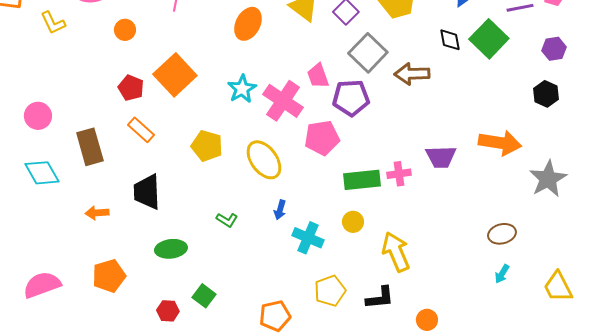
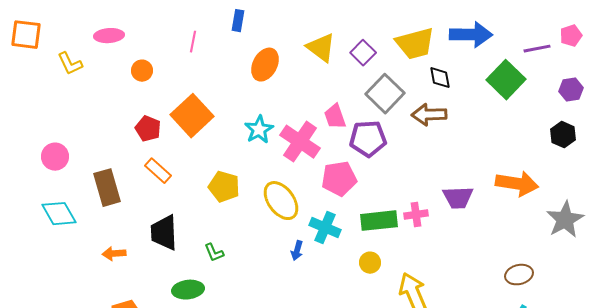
black diamond: (450, 40) -> (440, 78), moved
green L-shape: (227, 220) -> (214, 253), moved, turned 35
cyan cross: (308, 238) -> (325, 228), moved

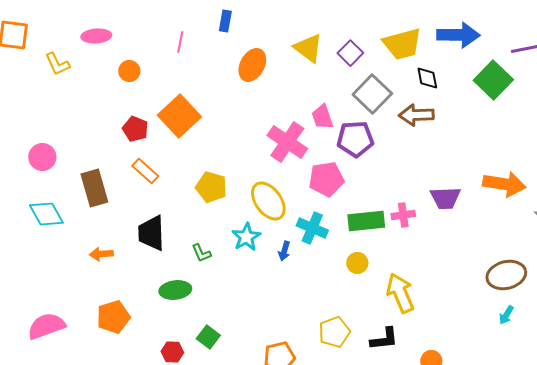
cyan star: (259, 130) -> (246, 237), moved
brown ellipse: (519, 275) -> (506, 275), size x1.4

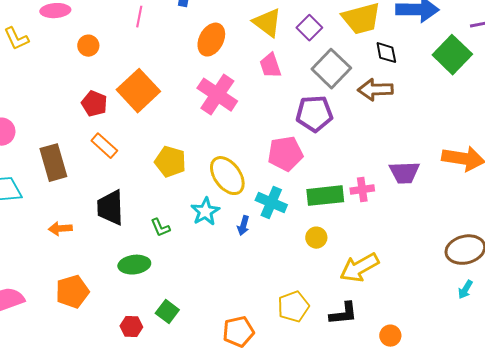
pink trapezoid: (322, 117) -> (270, 66), moved
pink cross: (287, 142) -> (217, 95), moved
yellow arrow: (400, 293) -> (359, 268), turned -96

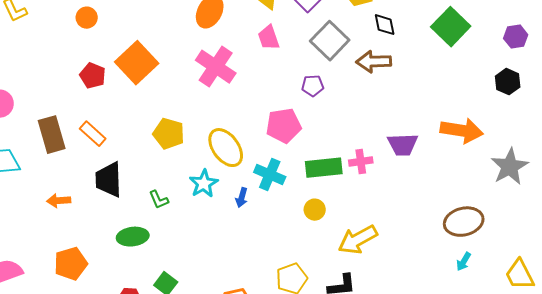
purple pentagon: (314, 114) -> (313, 86), size x0.6
orange rectangle: (104, 146) -> (93, 134), moved

